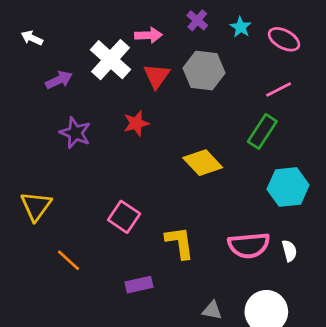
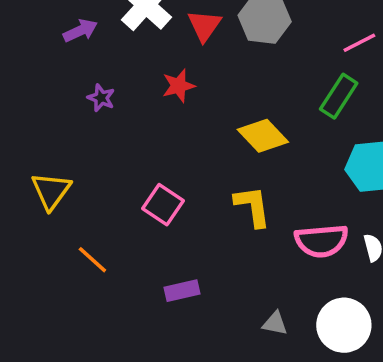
purple star: (75, 133) -> (101, 98), size x0.7
yellow L-shape: (180, 243) -> (253, 206), moved

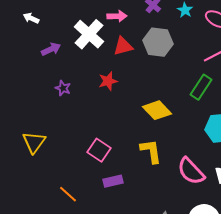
red triangle: (204, 25) -> (123, 46), turned 40
pink semicircle: (321, 241) -> (191, 171), turned 52
orange line: (92, 260) -> (68, 194), moved
purple rectangle: (182, 291) -> (113, 181), moved

